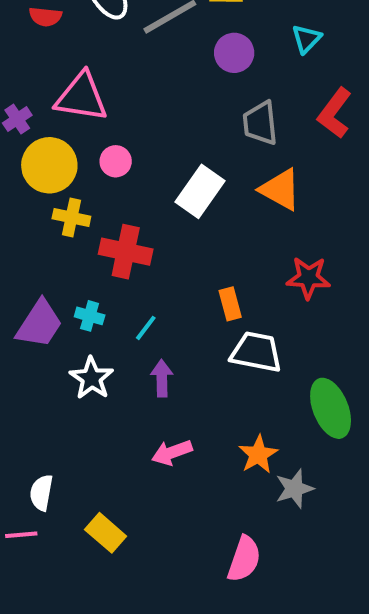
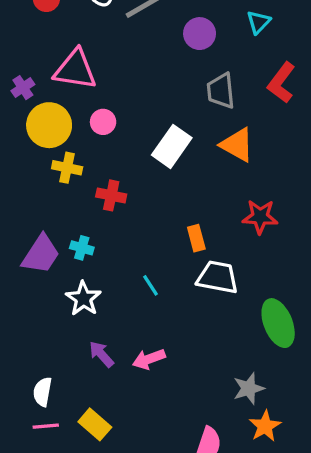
red cross: (126, 252) -> (111, 195), size x0.7
cyan line: (146, 328) -> (150, 285), moved, turned -70
purple arrow: (162, 378) -> (101, 354), moved, turned -40
orange star: (258, 454) -> (265, 426), moved
pink line: (21, 535) -> (46, 426), moved

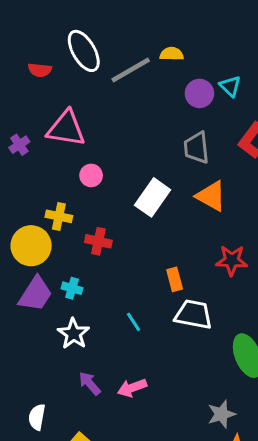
cyan triangle: (258, 22) -> (230, 86), turned -30
purple circle: (200, 34) -> (199, 93), moved
yellow circle: (49, 125) -> (31, 246), moved

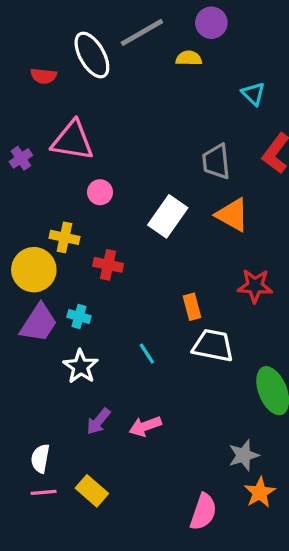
gray line: (131, 70) -> (142, 32), moved
purple circle: (199, 93) -> (211, 23), moved
purple arrow: (90, 383) -> (98, 421), turned -100

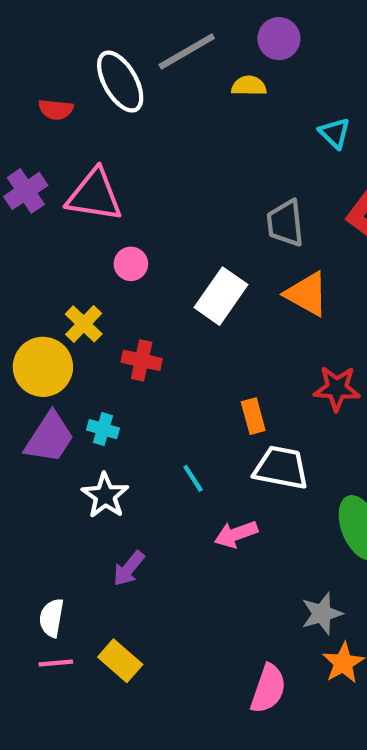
purple cross: (21, 158) -> (26, 191), moved, size x1.4
yellow cross: (64, 237) -> (84, 324), turned 32
pink arrow: (145, 426) -> (236, 534), moved

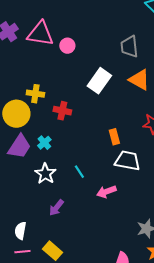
pink circle: (131, 264) -> (67, 46), moved
yellow cross: (84, 324) -> (35, 94), turned -36
cyan cross: (103, 429) -> (44, 143), turned 32
cyan line: (193, 478) -> (79, 172), moved

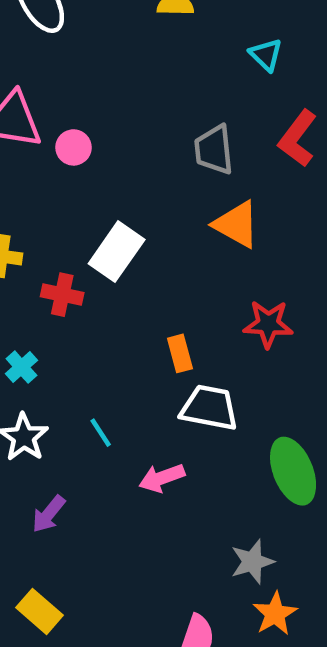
white rectangle: (99, 81) -> (117, 252), moved

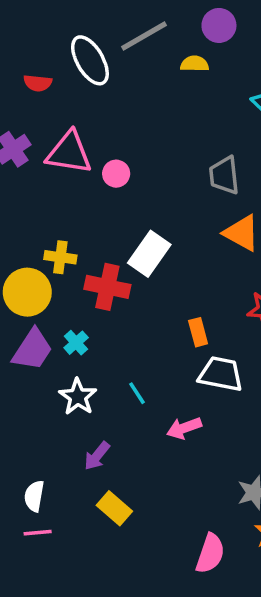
red cross: (62, 295) -> (107, 287), size x1.4
yellow rectangle: (40, 611) -> (114, 508), moved

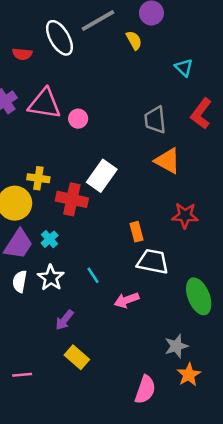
yellow semicircle: (195, 64) -> (134, 40), turned 60
white semicircle: (34, 496) -> (20, 281), moved

